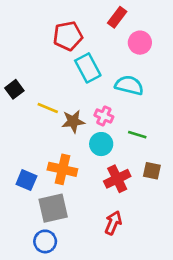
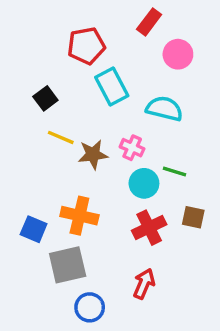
black square: (14, 89) -> (45, 98), moved
cyan circle: (101, 144) -> (144, 183), moved
blue circle: (45, 241) -> (90, 307), moved

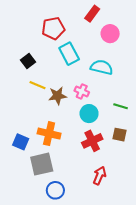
green line: (175, 171) -> (121, 106), moved
red arrow: (144, 284) -> (100, 176), moved

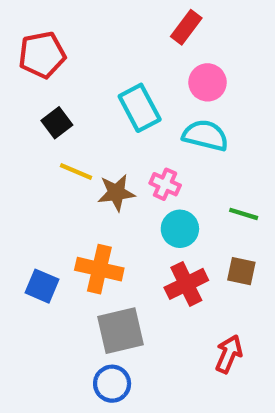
red pentagon: (53, 28) -> (42, 55), moved
pink circle: (110, 34) -> (208, 82), moved
gray square: (42, 164) -> (121, 331), moved
red arrow: (100, 176) -> (229, 354), moved

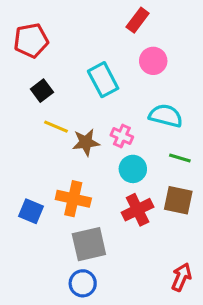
cyan semicircle: (205, 135) -> (166, 116), moved
brown square: (241, 271) -> (178, 200), size x1.4
red arrow: (229, 354) -> (181, 277), moved

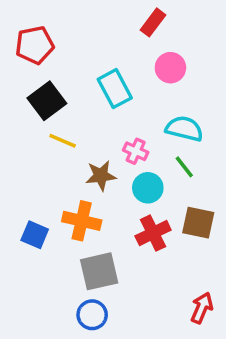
black square: (42, 91) -> (47, 101), size x1.5
brown star: (86, 142) -> (101, 176), moved
green line: (180, 158) -> (184, 167), moved, turned 35

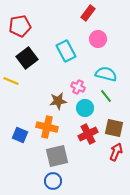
yellow line: (63, 141) -> (11, 81), moved
red arrow: (202, 308) -> (116, 152), moved

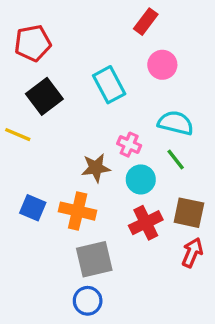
blue square: (20, 135) -> (33, 208), moved

